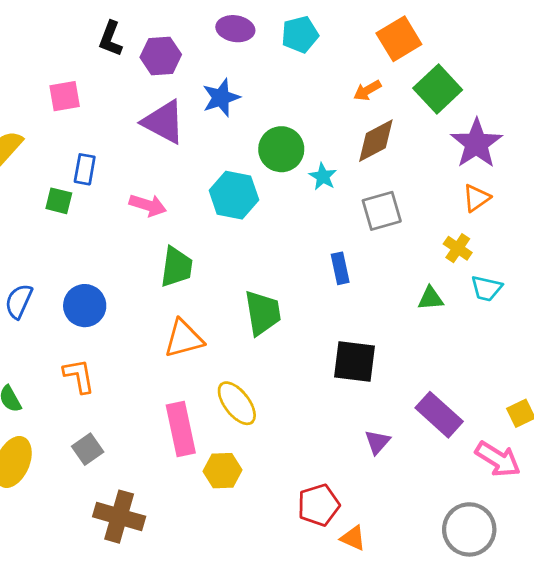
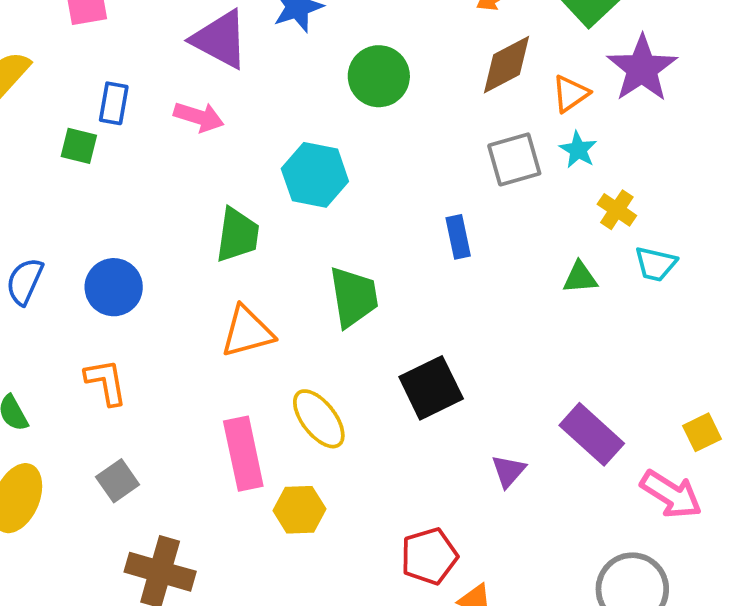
cyan star: (323, 176) -> (578, 150), moved
cyan hexagon: (234, 195) -> (315, 175), moved
orange triangle: (476, 198) -> (570, 94), moved
pink arrow: (148, 205) -> (199, 117), moved
black square: (354, 362) -> (431, 388), moved, turned -33

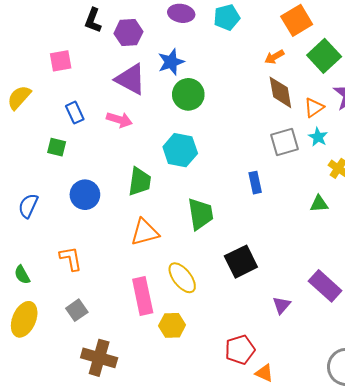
brown diamond: (507, 65) -> (280, 92), turned -72
green circle: (379, 76) -> (188, 94), moved
blue rectangle: (114, 103) -> (75, 113), turned -35
green square: (79, 146) -> (57, 147), moved
blue circle: (114, 287) -> (85, 195), moved

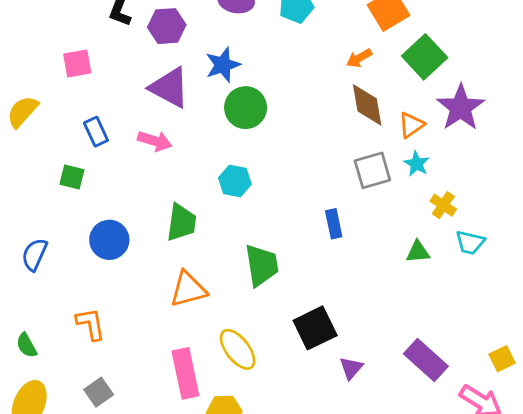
cyan hexagon: (180, 150) -> (235, 181), size x0.7
purple triangle: (281, 305) -> (351, 368), moved

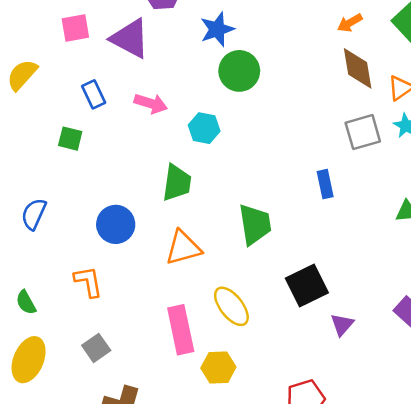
purple triangle: (169, 88) -> (130, 38), moved
cyan hexagon: (235, 181) -> (204, 128), moved
blue circle: (109, 240) -> (116, 224), moved

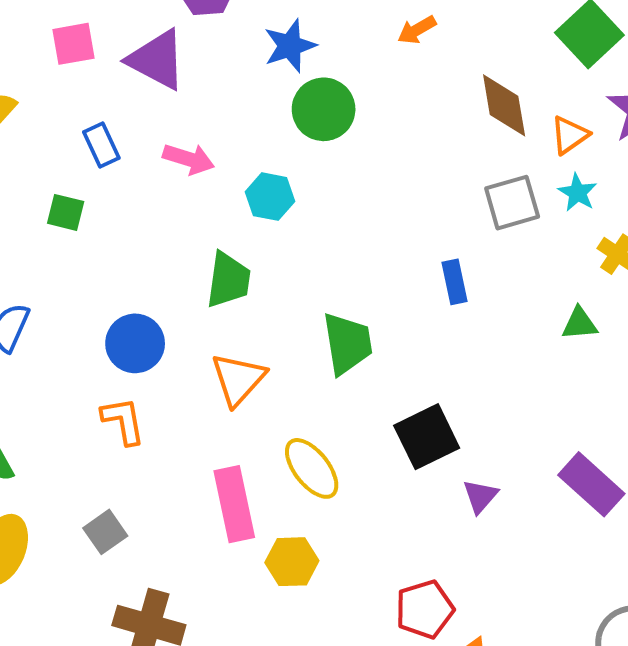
orange arrow: (350, 23) -> (417, 30), moved
orange triangle: (183, 248) -> (238, 379), turned -33
orange L-shape: (88, 282) -> (123, 421), moved

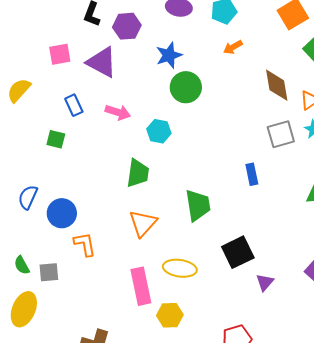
blue circle: (135, 343) -> (62, 213), moved
yellow ellipse: (312, 468) -> (180, 268), turned -44
gray square: (105, 532) -> (49, 272), moved, turned 30

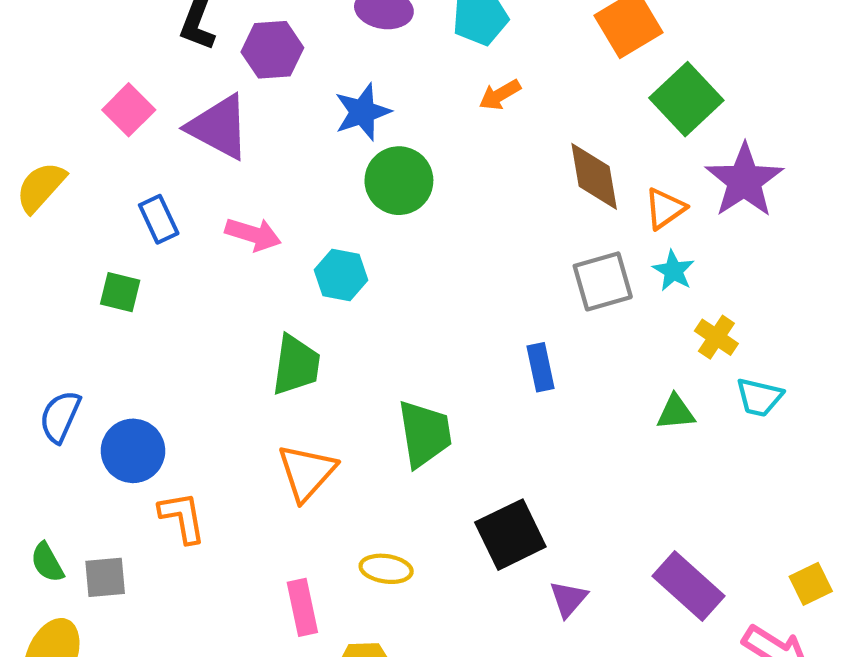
pink square: (60, 54) -> (129, 110), turned -35
yellow ellipse: (180, 268) -> (386, 569), size x0.7
pink rectangle: (141, 286) -> (302, 607), size x0.7

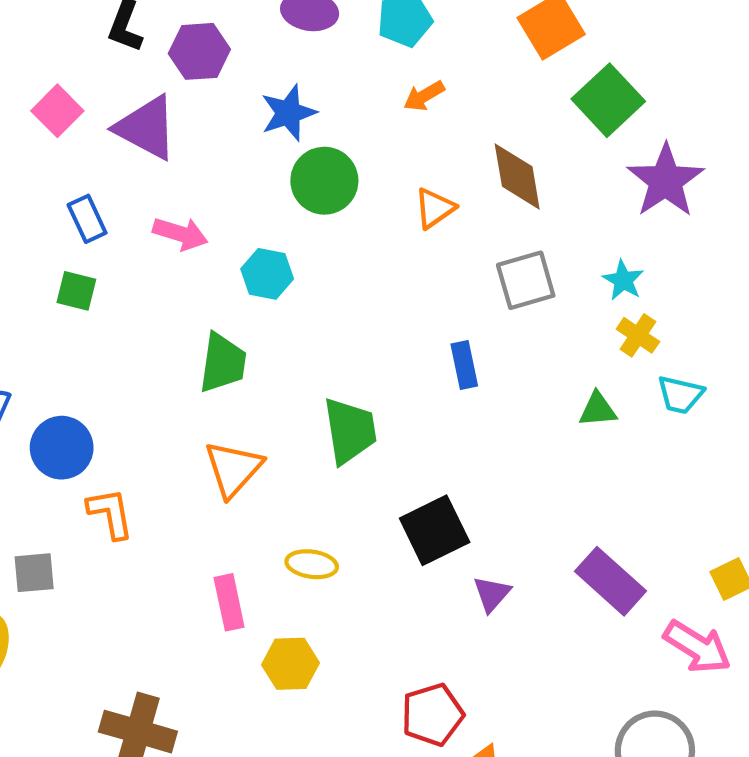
orange triangle: (665, 208) -> (435, 208), moved
cyan star: (673, 271) -> (623, 280), moved
green square: (120, 292) -> (76, 291), moved

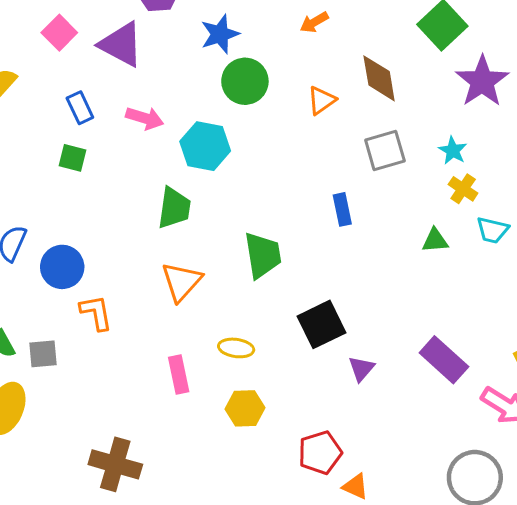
cyan hexagon: (267, 274) -> (205, 146), size x1.4
yellow hexagon: (290, 664) -> (245, 408), moved

